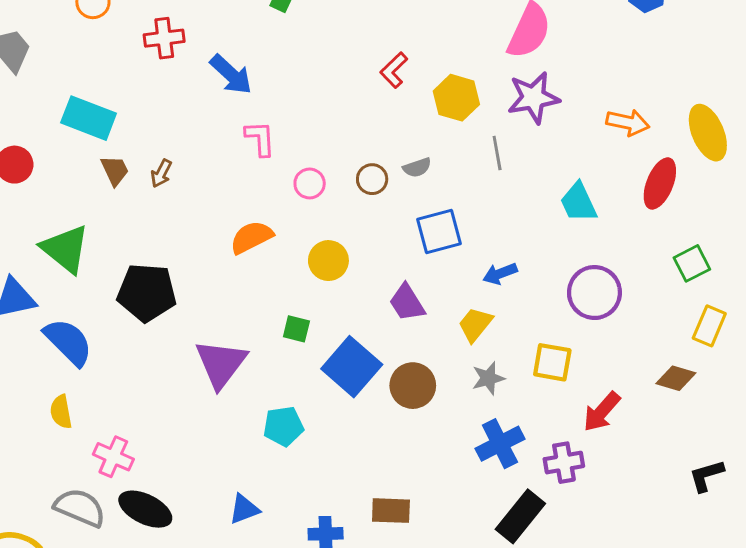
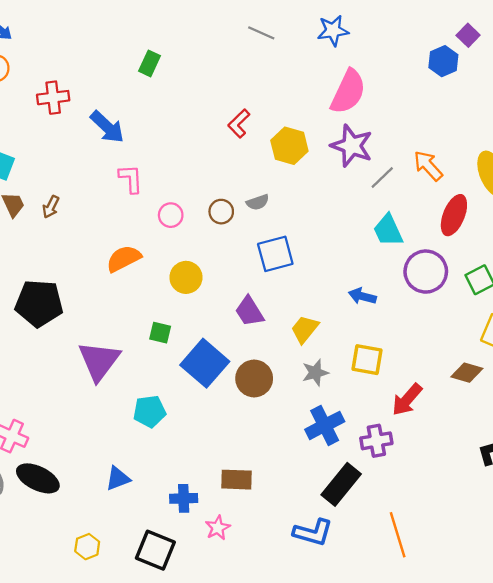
purple star: (533, 98) -> (352, 146), turned 30
orange arrow: (628, 122) -> (428, 166), turned -144
gray line: (497, 153) -> (382, 177), moved, turned 56
blue arrow: (500, 274) -> (362, 296), moved, turned 36
purple circle: (594, 293) -> (426, 272), moved

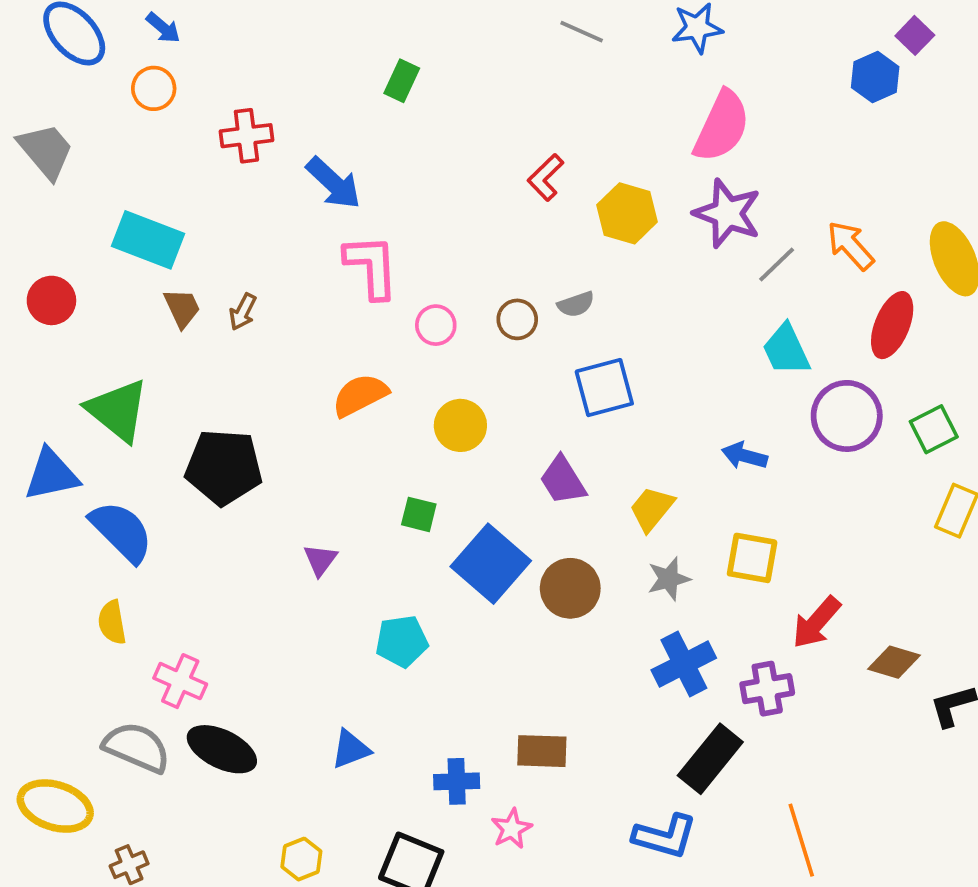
pink L-shape: (131, 179) -> (371, 266), size x1.4
purple triangle: (99, 361) -> (320, 560), size x0.5
brown diamond: (467, 373) -> (894, 662), moved

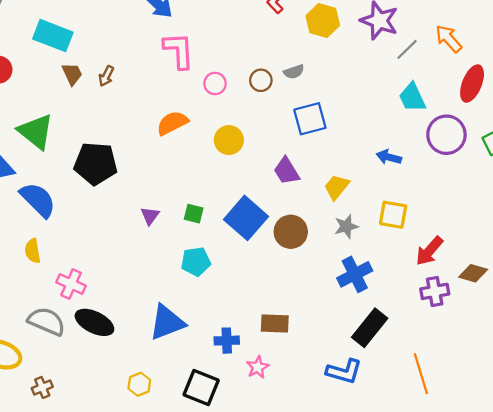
green square: (419, 514) -> (194, 214), moved
purple cross: (767, 689) -> (435, 291), moved
blue triangle: (351, 749) -> (167, 322), size x1.6

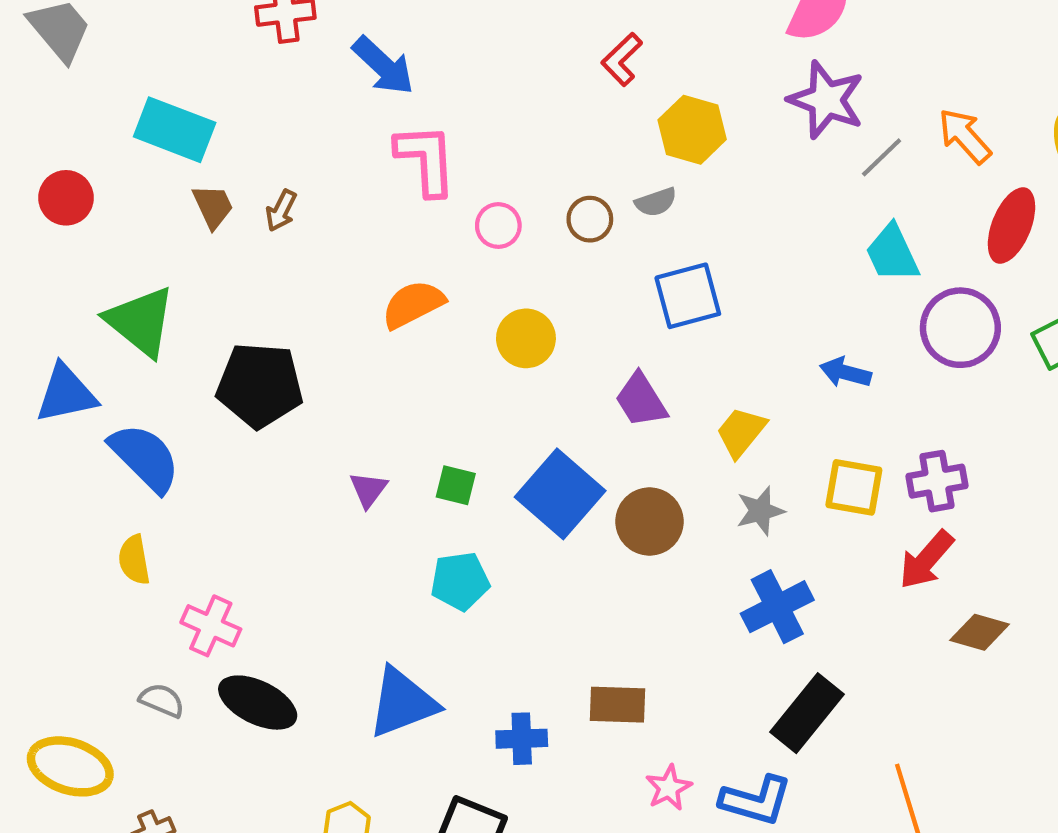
yellow hexagon: (323, 21) -> (692, 130), moved
brown diamond: (473, 273) -> (980, 632), moved
purple cross: (435, 291) -> (937, 481), moved
gray semicircle: (46, 321) -> (162, 700), size x0.6
pink star: (258, 367) -> (669, 788), moved

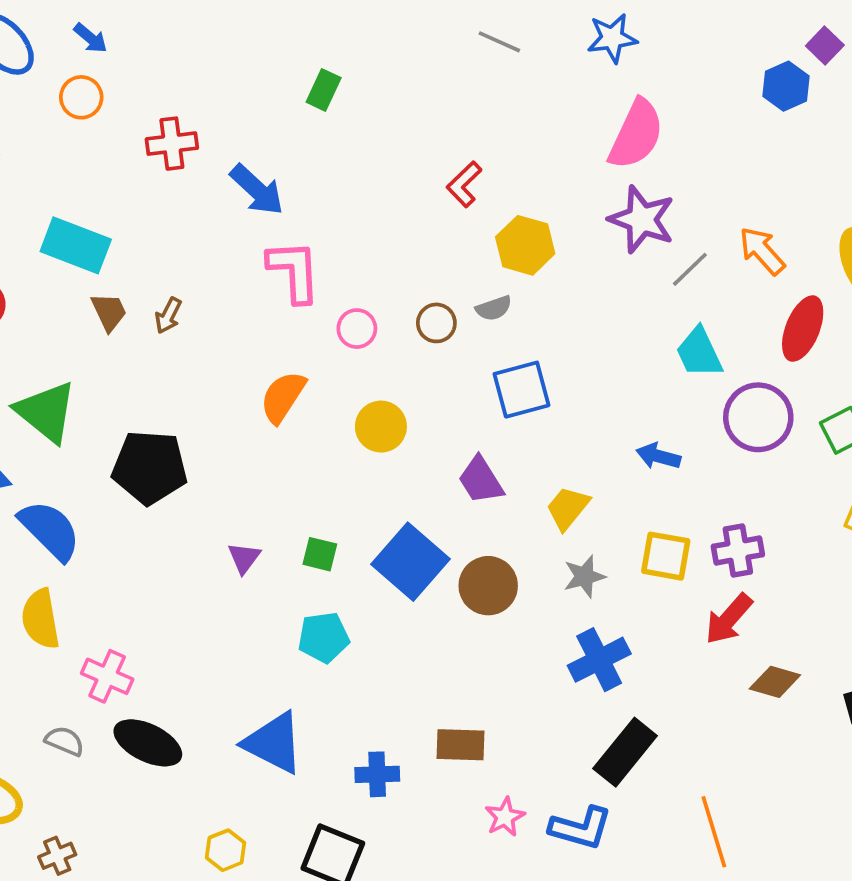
orange semicircle: (413, 304) -> (283, 397), turned -30
yellow semicircle: (134, 560) -> (41, 619), size x1.4
blue triangle: (402, 703) -> (274, 743), turned 48

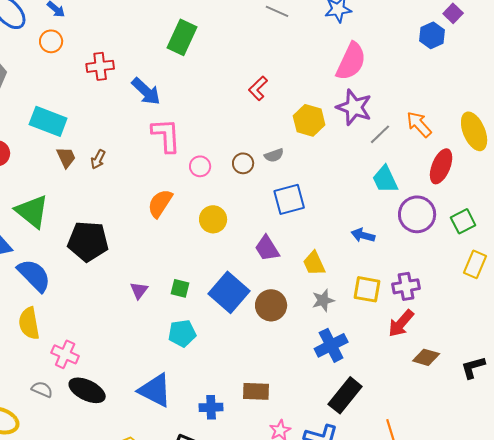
green rectangle: (324, 90) -> (182, 37), size x1.6
yellow hexagon: (525, 245) -> (309, 120), moved
yellow trapezoid: (568, 508) -> (314, 263), turned -64

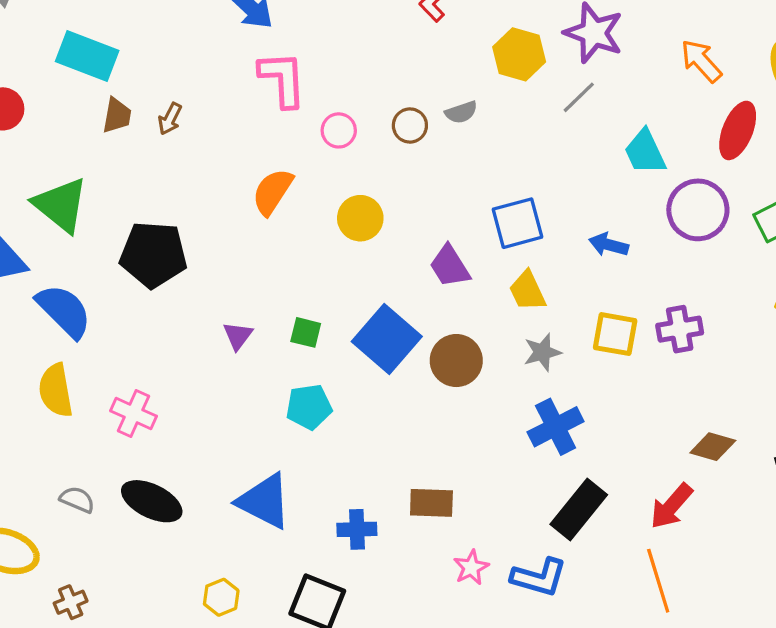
gray line: (380, 134) -> (579, 97), moved
brown trapezoid: (66, 157) -> (117, 116), turned 35
blue square: (289, 199) -> (518, 223), moved
red arrow: (401, 323) -> (671, 506), moved
pink cross: (65, 354) -> (133, 413), moved

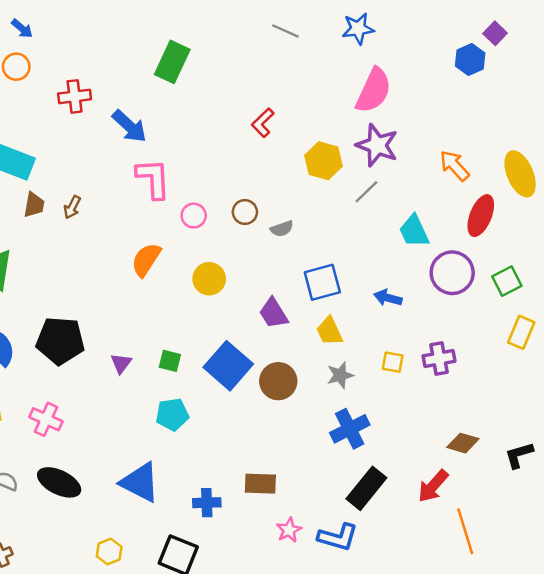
gray semicircle: (461, 112) -> (282, 229), moved
black pentagon: (153, 255) -> (60, 341), moved
yellow square: (615, 334) -> (393, 362), size x0.7
orange line: (658, 581) -> (465, 531), moved

